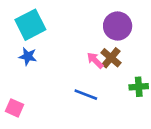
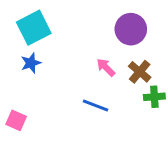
blue star: (28, 56) -> (31, 63), turned -30
brown cross: (111, 58) -> (140, 72), moved

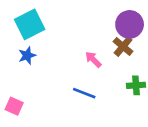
purple circle: (131, 29) -> (130, 24), moved
brown cross: (140, 72) -> (123, 46), moved

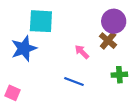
cyan square: (30, 24) -> (41, 21), moved, turned 30
blue star: (27, 56) -> (24, 49), size x1.6

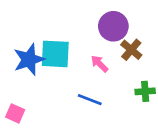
cyan square: (41, 21) -> (55, 54), moved
purple circle: (114, 21) -> (113, 26), moved

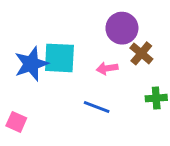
pink arrow: (100, 64) -> (107, 68), turned -54

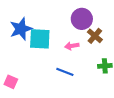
blue star: (31, 64) -> (21, 29), moved

